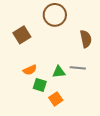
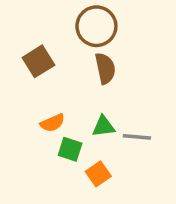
brown semicircle: (86, 39) -> (105, 68), moved
gray line: (78, 68) -> (137, 137), moved

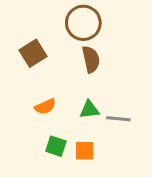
green square: (70, 149) -> (56, 146), moved
orange square: (98, 174) -> (85, 151), turned 35

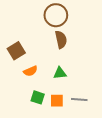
brown square: (33, 53) -> (16, 51), moved
gray line: (118, 119) -> (79, 100), moved

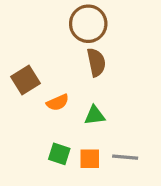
orange semicircle: (30, 71) -> (58, 102), moved

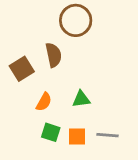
brown semicircle: (96, 62) -> (54, 55), moved
orange semicircle: (58, 102) -> (44, 102), moved, turned -36

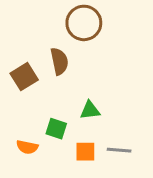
orange semicircle: (44, 102) -> (27, 147), moved, turned 72
green square: (51, 132) -> (56, 129), moved

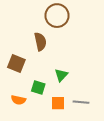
brown square: (24, 77) -> (16, 64), moved, turned -36
green triangle: (90, 110) -> (61, 75), turned -40

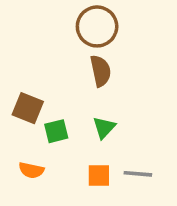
brown semicircle: (40, 42) -> (101, 71), moved
green square: (38, 87) -> (56, 131), moved, turned -32

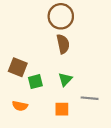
gray line: (138, 174) -> (90, 98), moved

